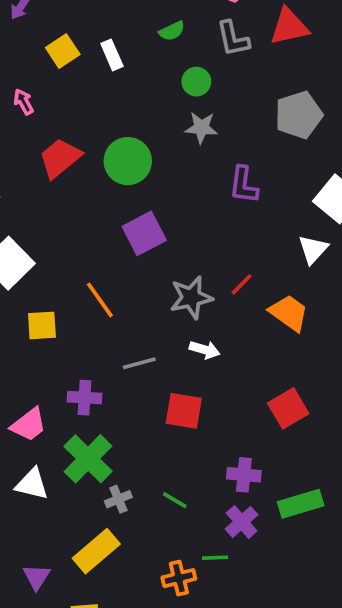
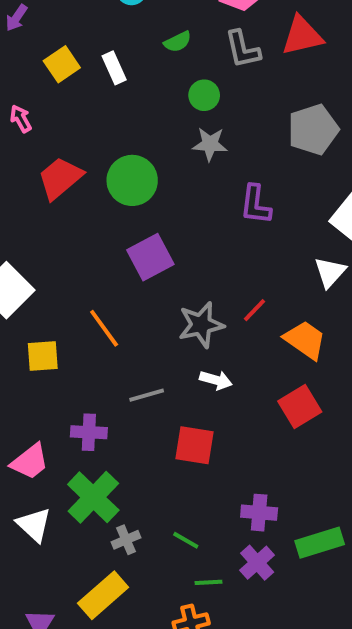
red square: (288, 408) -> (300, 406), moved
white triangle: (32, 484) -> (34, 525), turned 30
green line: (215, 558) -> (208, 582), moved

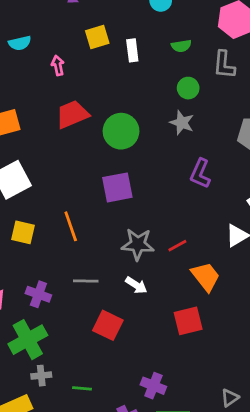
purple cross: (259, 513) -> (153, 386), moved
green line: (186, 540) -> (82, 388), turned -42

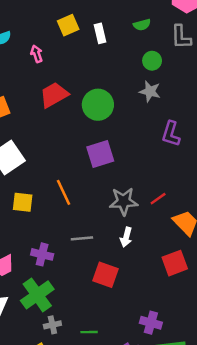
white arrow: (136, 285) -> (126, 237), turned 78

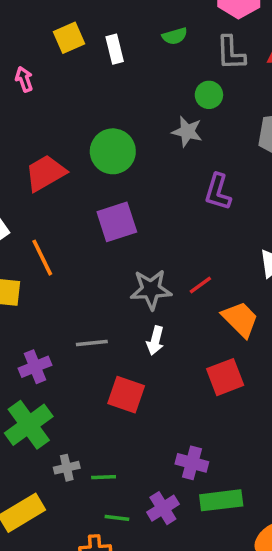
green circle: (152, 61) -> (209, 95), moved
red trapezoid: (54, 95) -> (45, 173), moved
orange line: (63, 192) -> (42, 258), moved
purple cross: (42, 254) -> (35, 367), turned -35
gray cross: (52, 325) -> (67, 468), moved

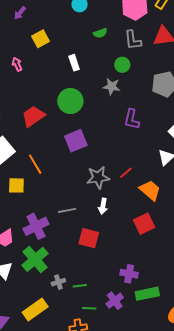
white rectangle: (115, 49) -> (74, 63), moved
purple cross: (35, 367) -> (36, 226), size x1.4

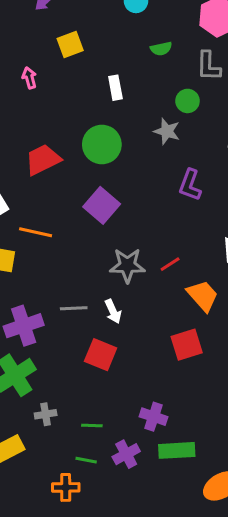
purple square: (76, 141) -> (102, 205), turned -35
orange line: (35, 164) -> (36, 232), turned -55
white arrow: (103, 206) -> (113, 311), moved, turned -42
green line: (80, 286) -> (92, 426), moved

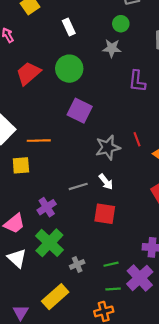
red trapezoid: (43, 160) -> (28, 73), moved
red line: (170, 264) -> (137, 139), turned -64
purple cross: (24, 326) -> (47, 207), size x0.7
purple cross: (126, 454) -> (140, 278), size x1.4

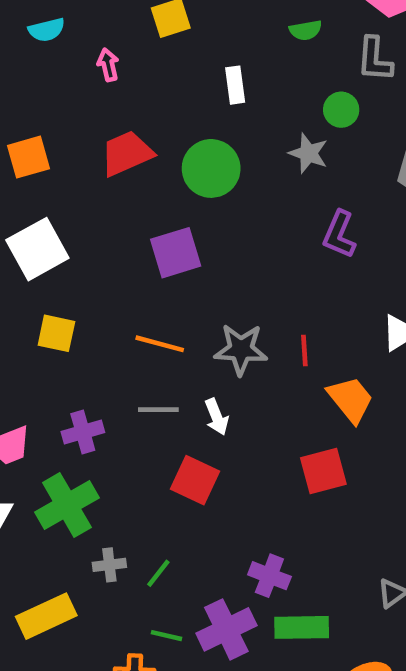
purple square: (80, 111) -> (176, 253), moved, turned 30
orange line: (39, 141) -> (160, 344), moved
green line: (111, 264) -> (158, 573), moved, turned -56

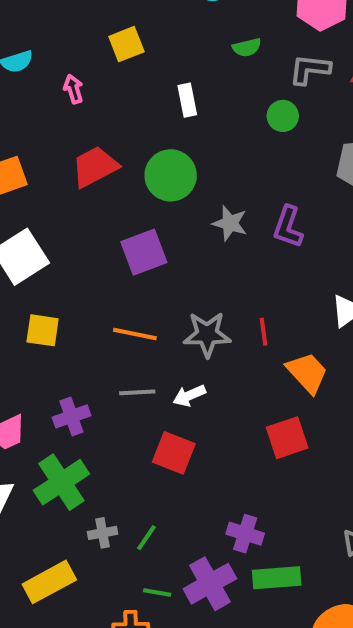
gray L-shape: (375, 59) -> (310, 69), turned 96
gray star: (308, 153) -> (230, 223), moved
white arrow: (217, 417) -> (189, 396), turned 92

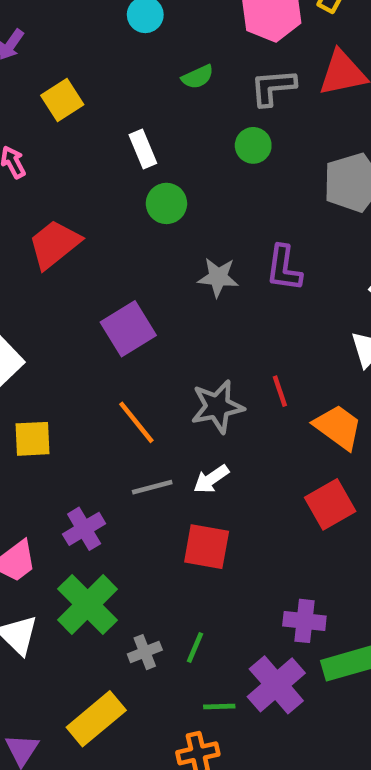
green circle: (171, 175) -> (166, 203), moved, size x0.7
orange line: (135, 334) -> (136, 422), turned 51

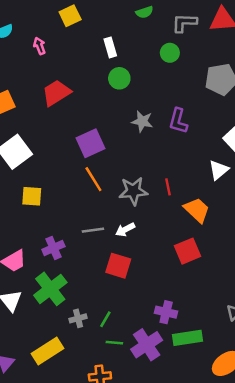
orange line: (136, 422) -> (93, 179), moved
green line: (219, 707) -> (114, 343), moved

